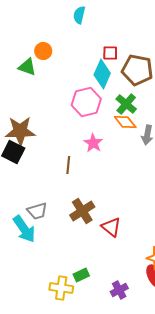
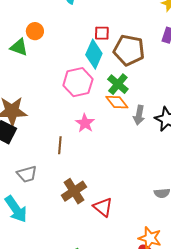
gray trapezoid: (37, 211) -> (27, 174), moved

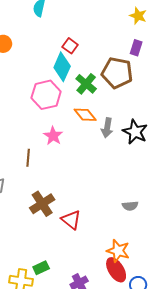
red square: (102, 33) -> (70, 46), turned 35
brown pentagon: (129, 50) -> (117, 73), moved
green cross: (118, 84) -> (86, 84), moved

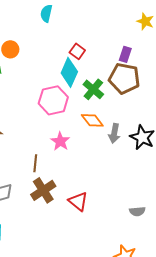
purple rectangle: (136, 48) -> (125, 54), moved
brown cross: (42, 204) -> (43, 190), moved
red triangle: (71, 220) -> (78, 201), moved

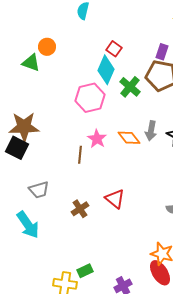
orange diamond: (92, 120) -> (129, 138), moved
brown line: (35, 163) -> (80, 155), moved
brown cross: (43, 190) -> (80, 209), moved, size x0.7

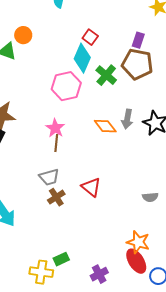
pink star: (97, 139) -> (55, 128), moved
gray trapezoid: (39, 190) -> (49, 177), moved

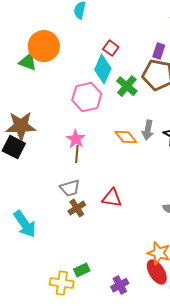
orange circle: (23, 35) -> (44, 46), size x1.8
red triangle: (91, 187) -> (112, 198), turned -30

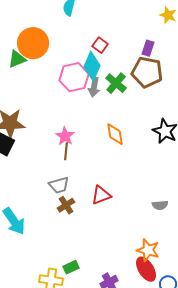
green triangle: (28, 62) -> (17, 59), turned -42
pink hexagon: (87, 97) -> (74, 77), moved
gray arrow: (148, 130) -> (94, 87), moved
orange diamond: (126, 137) -> (115, 134), turned 30
red triangle: (112, 198) -> (101, 195), turned -30

